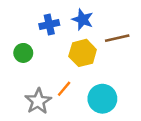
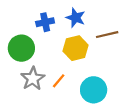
green circle: (23, 53) -> (21, 48), size x1.5
gray star: (38, 101) -> (33, 79), moved

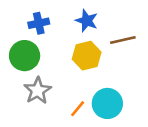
blue cross: (45, 22) -> (39, 23), moved
orange line: (59, 81) -> (78, 109), moved

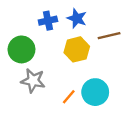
blue cross: (39, 23) -> (48, 21), moved
gray star: (37, 91) -> (33, 81), turned -30

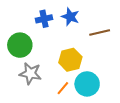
yellow hexagon: (77, 49) -> (70, 60), moved

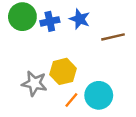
green circle: (20, 45) -> (22, 17), moved
yellow hexagon: (70, 60) -> (63, 71), moved

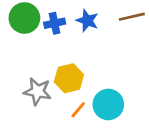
brown line: (113, 37) -> (132, 17), moved

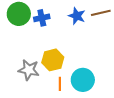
blue star: (87, 21) -> (77, 16), moved
orange line: (78, 110) -> (60, 84), turned -40

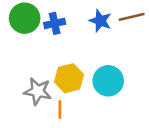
cyan circle: (83, 80) -> (108, 81), moved
orange line: (60, 84) -> (60, 110), moved

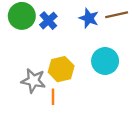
blue cross: (55, 23) -> (48, 21), turned -30
cyan circle: (108, 81) -> (105, 61), moved

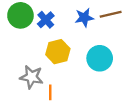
blue star: (89, 18) -> (84, 18), turned -30
yellow hexagon: (61, 69) -> (58, 52), moved

